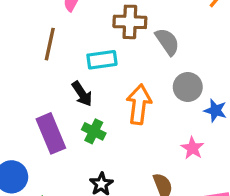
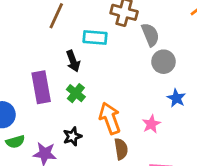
gray circle: (188, 87) -> (163, 62), moved
orange arrow: (139, 104) -> (110, 118), moved, turned -40

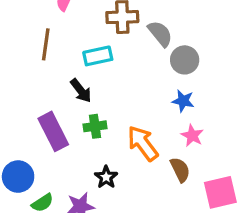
green cross: (76, 93) -> (95, 126), turned -30
blue star: (176, 98) -> (183, 101), moved
brown semicircle: (121, 149) -> (180, 170), moved

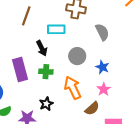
gray semicircle: (160, 34) -> (102, 32), moved
gray circle: (185, 60) -> (77, 56), moved
brown semicircle: (180, 170) -> (92, 108), turned 63

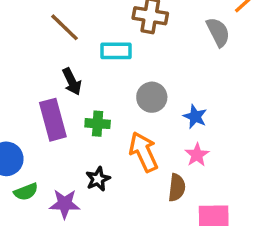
brown line: (26, 16) -> (64, 27), turned -66
gray semicircle: (102, 32) -> (218, 32), moved
black arrow: (42, 48) -> (72, 82), moved
brown semicircle: (92, 108) -> (177, 188), turned -42

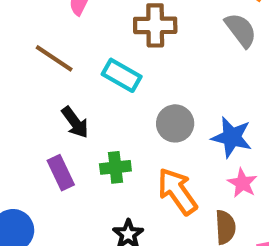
cyan rectangle: (116, 51) -> (122, 75), turned 40
blue star: (195, 117) -> (232, 137), size x1.4
purple rectangle: (53, 120) -> (61, 173), size x0.7

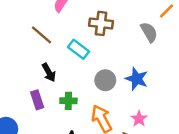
blue star: (232, 137) -> (137, 79), moved

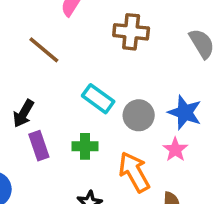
cyan rectangle: (78, 49) -> (98, 99), moved
black arrow: (49, 72) -> (23, 113), moved, turned 60
pink star: (139, 119) -> (175, 150), moved

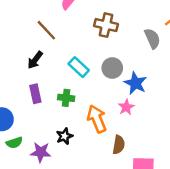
black arrow: (23, 113) -> (35, 60), moved
gray circle: (139, 115) -> (112, 68), moved

